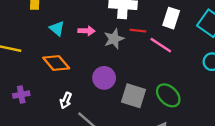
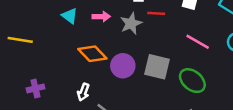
pink line: (161, 45) -> (198, 42), moved
orange diamond: (56, 63) -> (92, 54), moved
gray square: (134, 96) -> (157, 67), moved

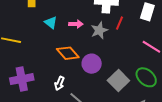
red line: (156, 13) -> (119, 23), turned -72
gray square: (157, 67) -> (118, 81), moved, turned 30
purple cross: (35, 88) -> (22, 79), size x1.6

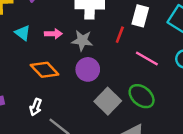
red line: (119, 23) -> (120, 35), moved
gray star: (99, 30) -> (82, 41), turned 30
purple circle: (92, 64) -> (88, 69), moved

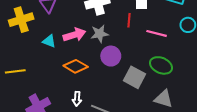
pink arrow: (53, 34) -> (74, 35), size x1.5

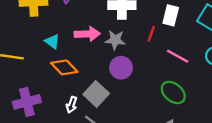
cyan triangle: (49, 41) -> (52, 41), moved
orange diamond: (76, 66) -> (64, 67), moved
gray square: (135, 77) -> (96, 94), moved

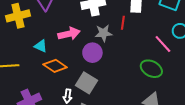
gray star: (115, 40) -> (104, 33), moved
pink line: (178, 56) -> (163, 44), moved, turned 30
purple circle: (121, 68) -> (92, 53), moved

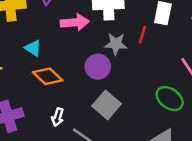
pink arrow: (69, 34) -> (75, 22), moved
gray square: (87, 83) -> (107, 105), moved

